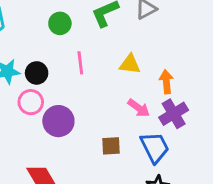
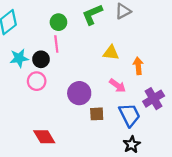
pink line: (80, 63) -> (56, 44), moved
purple cross: (174, 114) -> (154, 99), moved
purple circle: (58, 121) -> (79, 93), moved

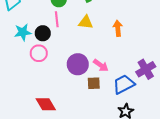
yellow triangle: (111, 53) -> (86, 22), moved
orange arrow: (138, 66) -> (118, 28), moved
pink arrow: (117, 86) -> (101, 65), moved
blue trapezoid: (129, 115) -> (124, 84), turned -90

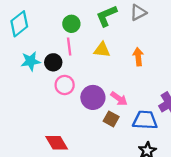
pink circle: (39, 53) -> (65, 85), moved
brown square: (94, 83) -> (111, 119), turned 32
blue trapezoid: (124, 84) -> (145, 120), turned 30

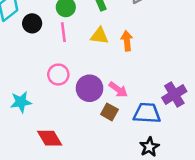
orange arrow: (138, 57) -> (127, 41), moved
cyan star: (31, 61) -> (21, 102), moved
black circle: (53, 62) -> (32, 23), moved

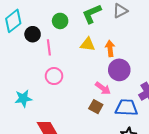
pink line: (63, 32) -> (49, 47), moved
purple circle: (89, 88) -> (119, 70), moved

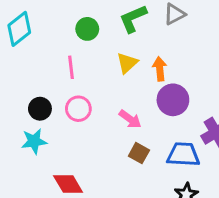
black circle: (33, 34) -> (40, 109), moved
yellow triangle: (88, 44) -> (127, 63), turned -49
pink arrow: (103, 88) -> (130, 119), moved

